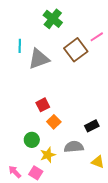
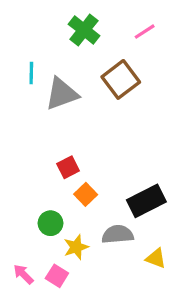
pink line: (97, 37) -> (145, 32), moved
black rectangle: (92, 126) -> (146, 201), size x1.6

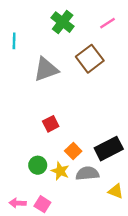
cyan line: (31, 73) -> (14, 41), moved
orange square: (86, 194) -> (73, 151), moved
yellow star: (76, 247) -> (60, 171), moved, turned -30
pink arrow: (23, 274) -> (18, 203), turned -42

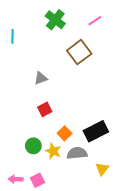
gray triangle: (46, 69) -> (41, 78), moved, size x0.6
yellow triangle: (116, 191) -> (102, 169), turned 48
pink square: (42, 204) -> (38, 180), turned 32

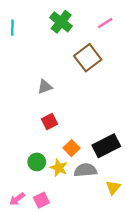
cyan line: (13, 36) -> (12, 28), moved
pink arrow: (16, 179) -> (17, 199), turned -40

